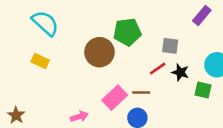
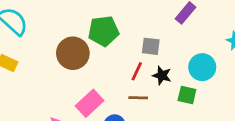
red line: (158, 69) -> (137, 71), turned -30
brown line: (141, 93) -> (138, 98), moved

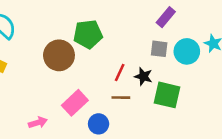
gray square: (151, 46) -> (159, 49), moved
cyan circle: (202, 67) -> (187, 51), moved
green square: (187, 95) -> (167, 95), size x1.5

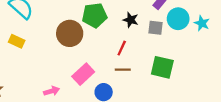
cyan circle: (187, 51) -> (178, 19), moved
black star: (143, 76) -> (131, 20), moved

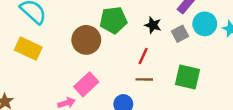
gray square: (156, 28) -> (180, 34), turned -35
yellow rectangle: (17, 41) -> (28, 49), size x1.5
pink rectangle: (83, 74) -> (86, 84), moved

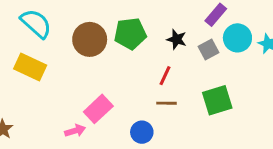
brown circle: (86, 40) -> (90, 39), moved
green square: (187, 77) -> (217, 100), turned -30

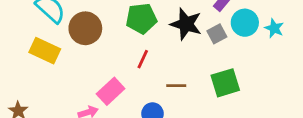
brown circle: (90, 39) -> (85, 28), moved
black star: (177, 39) -> (186, 24), size x1.6
red line: (165, 76) -> (143, 59), moved

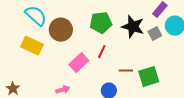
green square: (225, 83) -> (149, 77), moved
pink rectangle: (111, 91) -> (79, 63), moved

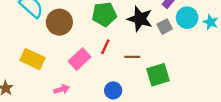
yellow rectangle: (32, 46) -> (33, 59), moved
brown line: (126, 71) -> (132, 57), moved

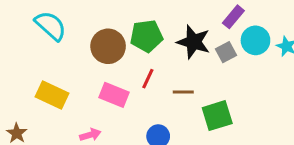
brown circle: (59, 22) -> (108, 46), moved
pink rectangle: (80, 59) -> (114, 95), turned 65

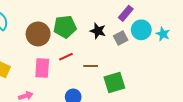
black star: (194, 42) -> (98, 31), size x0.7
red line: (148, 79) -> (66, 57), turned 40
pink rectangle: (114, 95) -> (42, 68), turned 72

